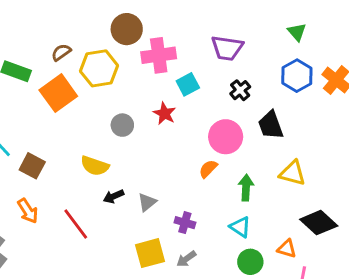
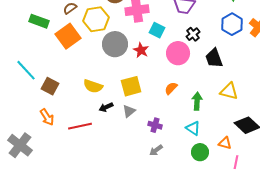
cyan square: (188, 84) -> (157, 30), turned -35
gray circle: (122, 125) -> (115, 44), moved, size x1.6
pink circle: (226, 137) -> (178, 53), moved
red line: (76, 224) -> (80, 126), turned -65
yellow square: (150, 253) -> (131, 86), moved

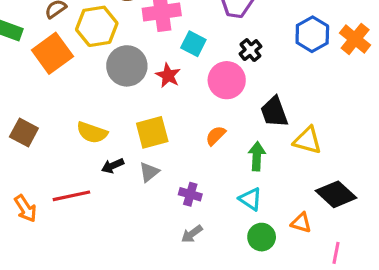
black trapezoid: (214, 58) -> (274, 112), moved
orange arrow: (47, 117) -> (25, 209), moved
pink line: (236, 162) -> (336, 253), moved

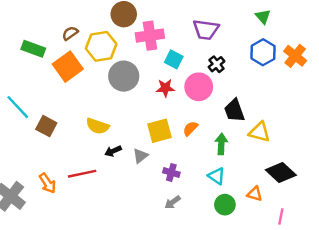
red star: (168, 75) -> (165, 88), moved, turned -30
yellow square: (152, 132) -> (159, 131), moved

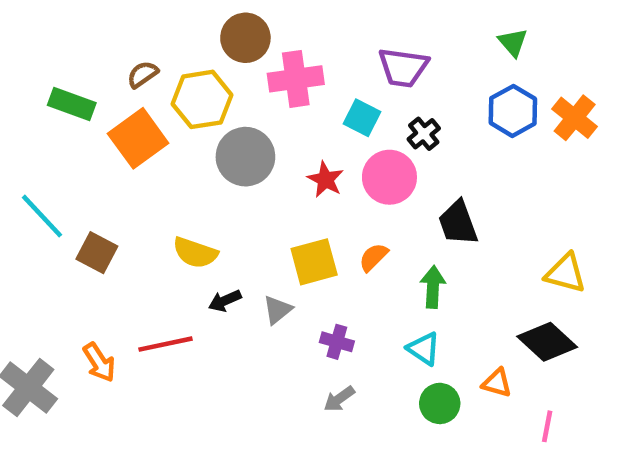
cyan square: (174, 59) -> (362, 118), moved
red star: (165, 88) -> (325, 179), turned 30
yellow triangle: (259, 132) -> (565, 273), moved

